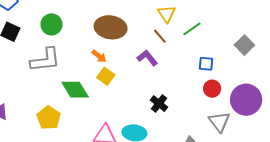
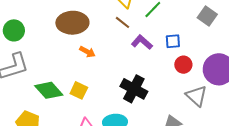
orange arrow: (99, 56) -> (87, 52), moved
purple L-shape: (147, 58) -> (142, 42), moved
yellow square: (106, 76) -> (79, 90), moved
black cross: (159, 104) -> (134, 89), size x1.5

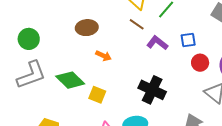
brown ellipse: (72, 23) -> (87, 28), size x0.7
green diamond: (49, 90) -> (70, 80), moved

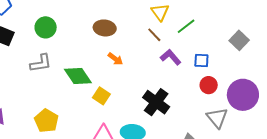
gray L-shape: (31, 75) -> (41, 63), size x0.7

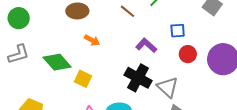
purple L-shape: (171, 57) -> (146, 45), moved
gray triangle: (217, 118) -> (168, 87), moved

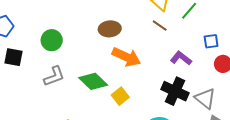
orange arrow: (92, 40) -> (126, 57), size x1.8
yellow square: (83, 79) -> (120, 96), turned 30

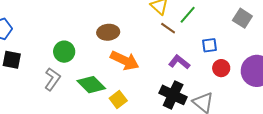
brown line: (160, 26) -> (168, 28), moved
green circle: (52, 40) -> (64, 52), moved
gray L-shape: (54, 76) -> (52, 79), turned -35

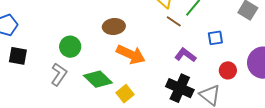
red circle: (221, 68) -> (228, 70), moved

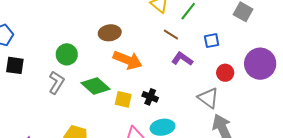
brown line: (174, 21) -> (171, 34), moved
black cross: (180, 88) -> (150, 97), moved, size x0.6
yellow square: (125, 94) -> (123, 99), turned -36

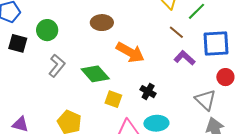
brown ellipse: (110, 33) -> (102, 23), moved
blue square: (212, 41) -> (216, 43), size x1.8
green circle: (67, 54) -> (47, 30), moved
yellow square: (123, 99) -> (113, 99), moved

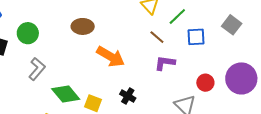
blue square: (216, 43) -> (196, 37), moved, size x0.7
purple L-shape: (185, 58) -> (165, 63), turned -35
green diamond: (95, 74) -> (66, 94), moved

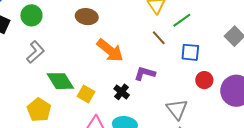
blue square: (196, 37) -> (190, 52), moved
purple L-shape: (165, 63) -> (145, 73), moved
red circle: (205, 83) -> (204, 80), moved

